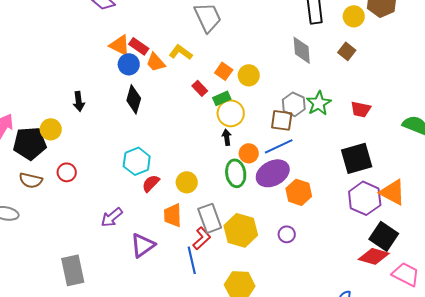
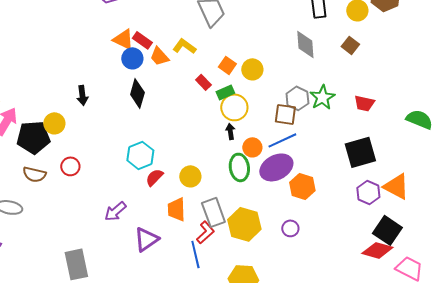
purple hexagon: (365, 198) -> (368, 192), size x0.7

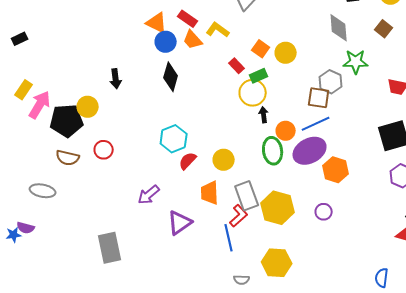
red rectangle: (142, 40) -> (188, 19), moved
green star: (322, 97) -> (356, 62), moved, turned 30
yellow circle: (234, 107) -> (253, 93), moved

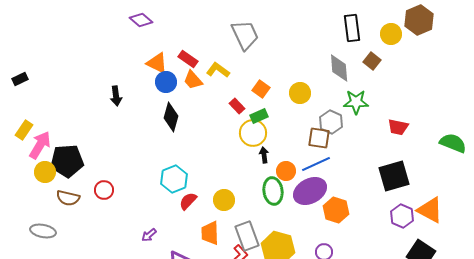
brown square: (384, 29) -> (372, 61), moved
yellow circle: (286, 53) -> (300, 93), moved
black arrow: (116, 79) -> (116, 96), moved
yellow circle: (88, 107) -> (45, 172), moved
purple arrow: (149, 195) -> (149, 235), size x0.7

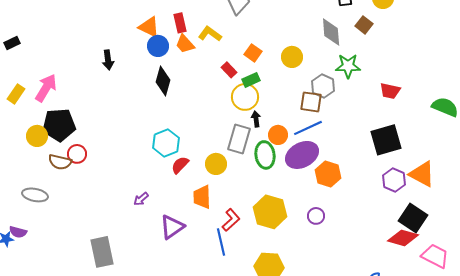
red rectangle: (188, 59) -> (180, 23), turned 42
pink arrow: (40, 145) -> (46, 88), moved
red circle: (104, 190) -> (77, 154), moved
gray rectangle: (247, 236) -> (239, 139), moved, turned 36

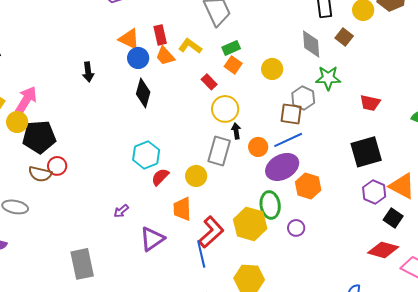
green rectangle: (251, 80) -> (231, 48), moved
yellow circle: (37, 136) -> (17, 122), moved
green ellipse: (265, 155) -> (270, 205), moved
black square: (413, 218) -> (393, 218), moved, size x0.7
red L-shape: (231, 220) -> (211, 232), size x1.4

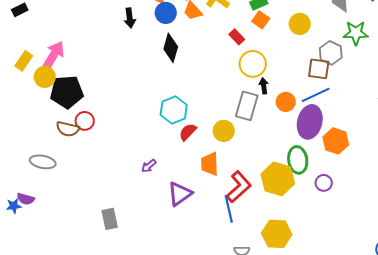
black arrow: (88, 72) -> (130, 18), moved
purple ellipse: (282, 167) -> (310, 122), turned -48
gray rectangle: (82, 264) -> (110, 219), size x0.7

